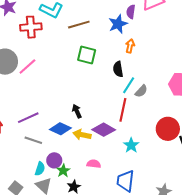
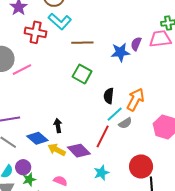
orange arrow: (130, 46) -> (135, 100), moved, size x1.6

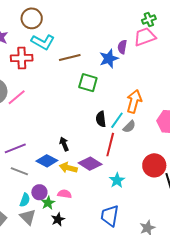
green square: (82, 74) -> (88, 83), moved
black semicircle: (109, 96) -> (101, 119), moved
pink semicircle: (60, 181) -> (65, 194), moved

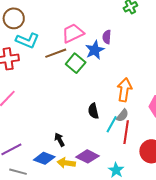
pink trapezoid: (145, 37) -> (73, 33), moved
green square: (88, 83) -> (76, 63), moved, turned 30
cyan line: (117, 120) -> (112, 124), moved
red line: (110, 145) -> (126, 132), moved

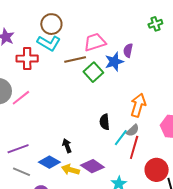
brown circle: (14, 18) -> (51, 24), moved

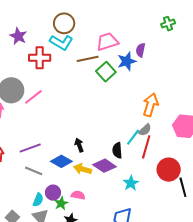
black semicircle: (105, 122) -> (117, 150), moved

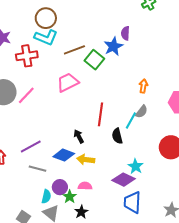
pink trapezoid: (107, 42) -> (68, 82), moved
orange arrow: (150, 105) -> (143, 86), size x0.6
red line: (146, 147) -> (100, 114), moved
purple diamond: (105, 166) -> (124, 180), moved

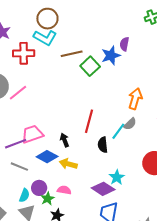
pink trapezoid: (68, 82) -> (32, 134), moved
orange arrow: (143, 86) -> (135, 99), size x1.5

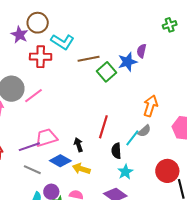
brown circle: (47, 19) -> (38, 23), moved
cyan star: (117, 177) -> (125, 172), moved

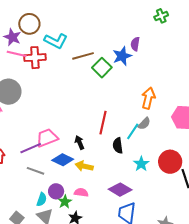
pink line: (33, 96) -> (17, 54), moved, turned 54
cyan star: (125, 172) -> (141, 164), moved

